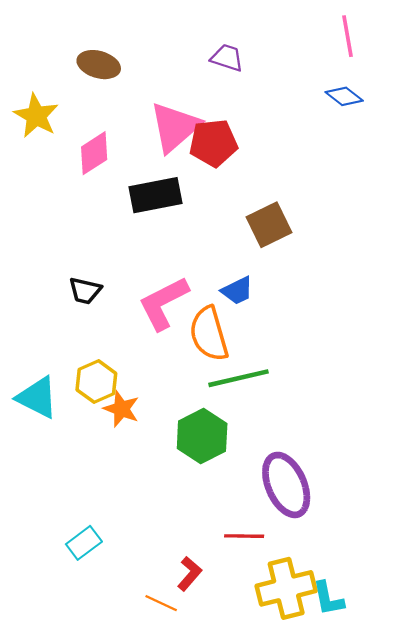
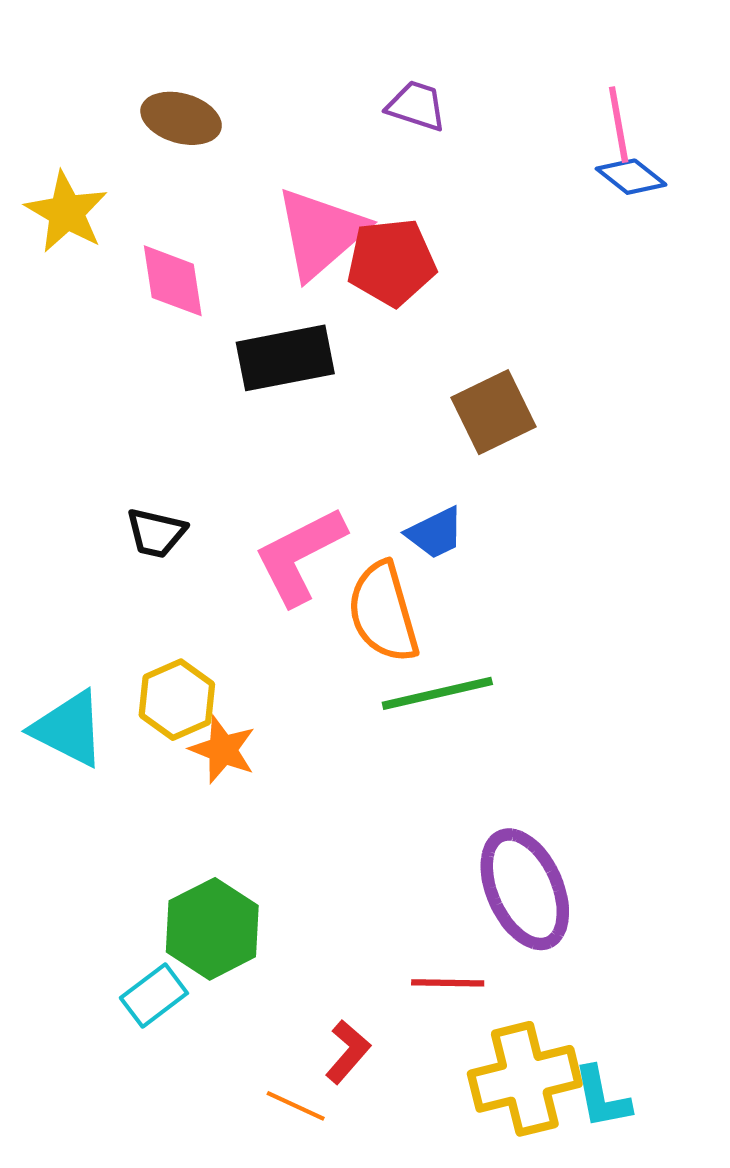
pink line: (348, 36) -> (619, 125), moved
pink diamond: (94, 153) -> (173, 281), turned -66
green hexagon: (202, 436) -> (212, 929), moved

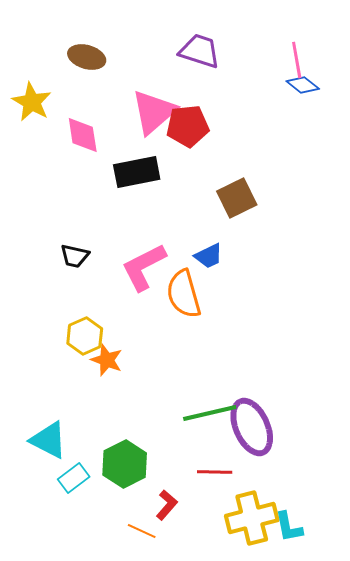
purple trapezoid: (416, 106) -> (200, 51), size x1.4
green line: (437, 693) -> (210, 413), moved
cyan triangle: (69, 729) -> (49, 440), moved
green hexagon: (212, 929) -> (125, 464), moved

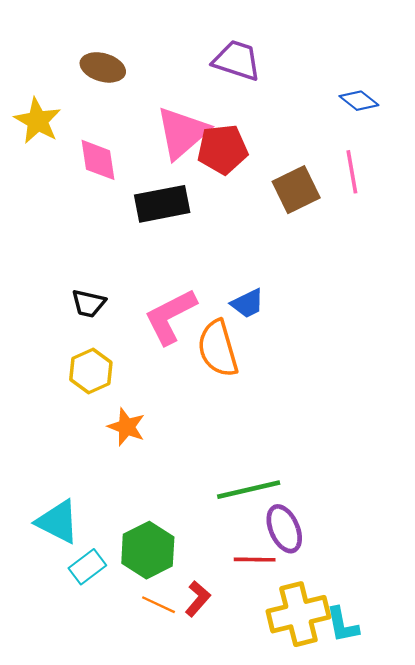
pink line: (297, 60) -> (352, 172), moved
brown square: (237, 198) -> (296, 190), moved
yellow hexagon: (85, 336) -> (91, 371), moved
purple ellipse: (252, 427) -> (284, 529), moved, size x0.7
orange line: (142, 531) -> (159, 605), moved

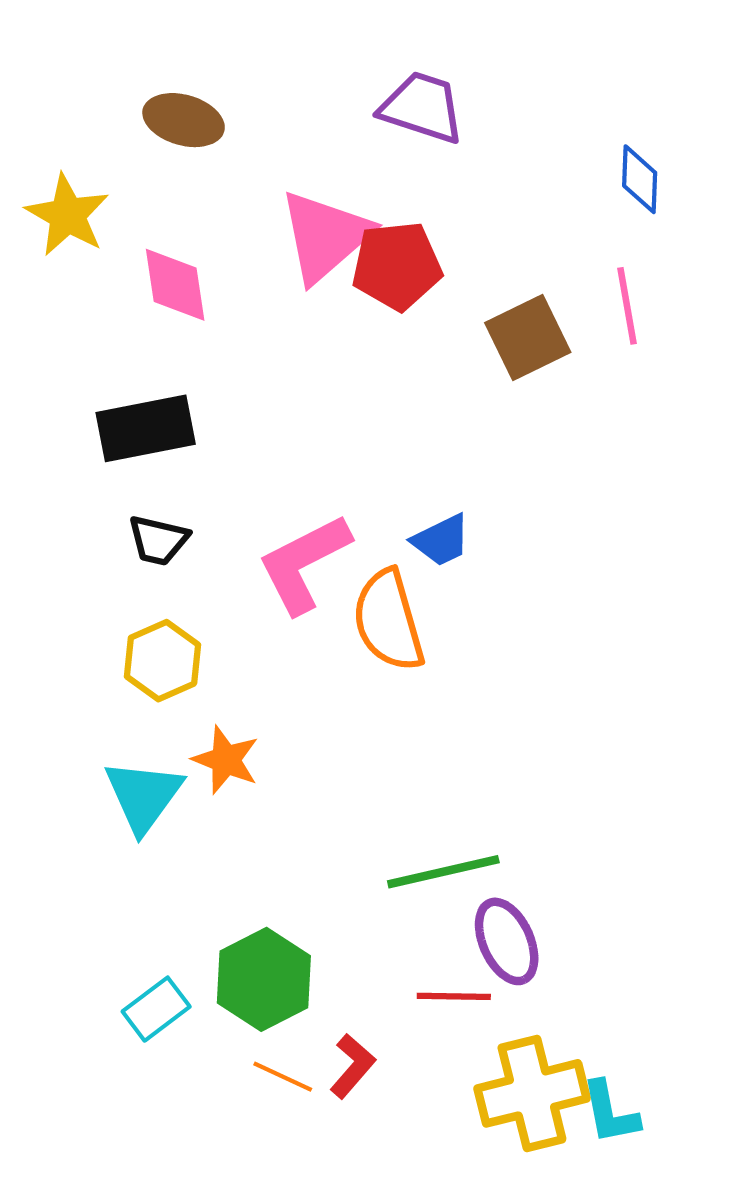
blue diamond: (359, 101) -> (640, 179), turned 54
black rectangle: (162, 204) -> (146, 428), moved
cyan triangle: (58, 522) -> (143, 796), moved, turned 39

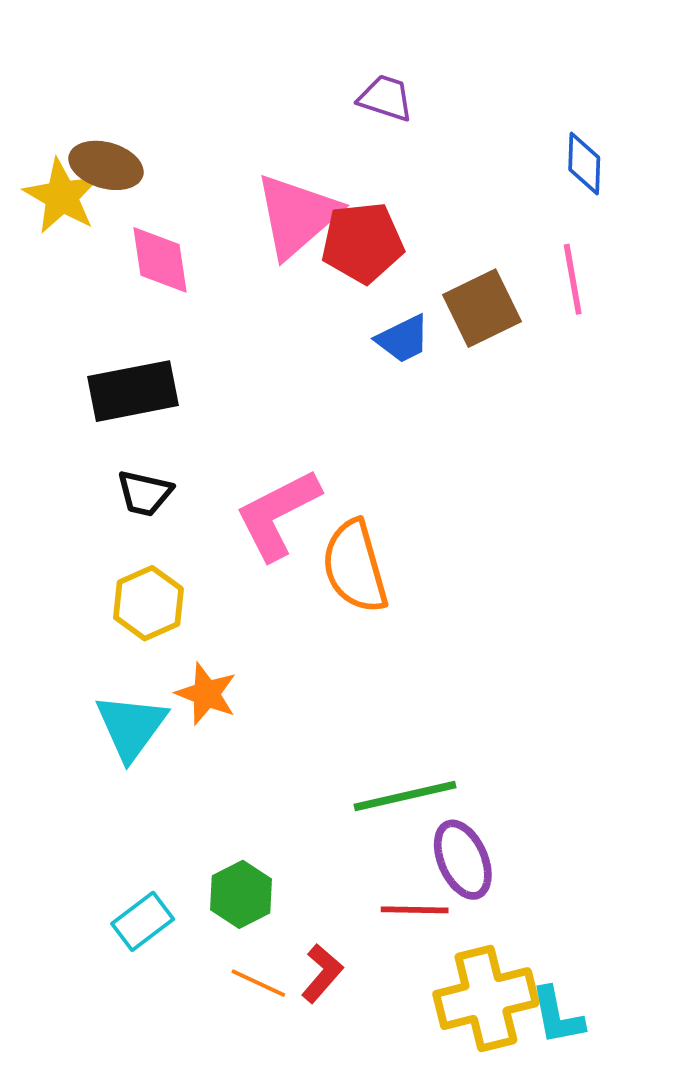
purple trapezoid: (422, 107) -> (386, 98), size x0.7
brown ellipse: (184, 120) -> (106, 165), moved
blue trapezoid: (441, 540) -> (403, 339), moved
green hexagon: (264, 979) -> (241, 894), size x0.7

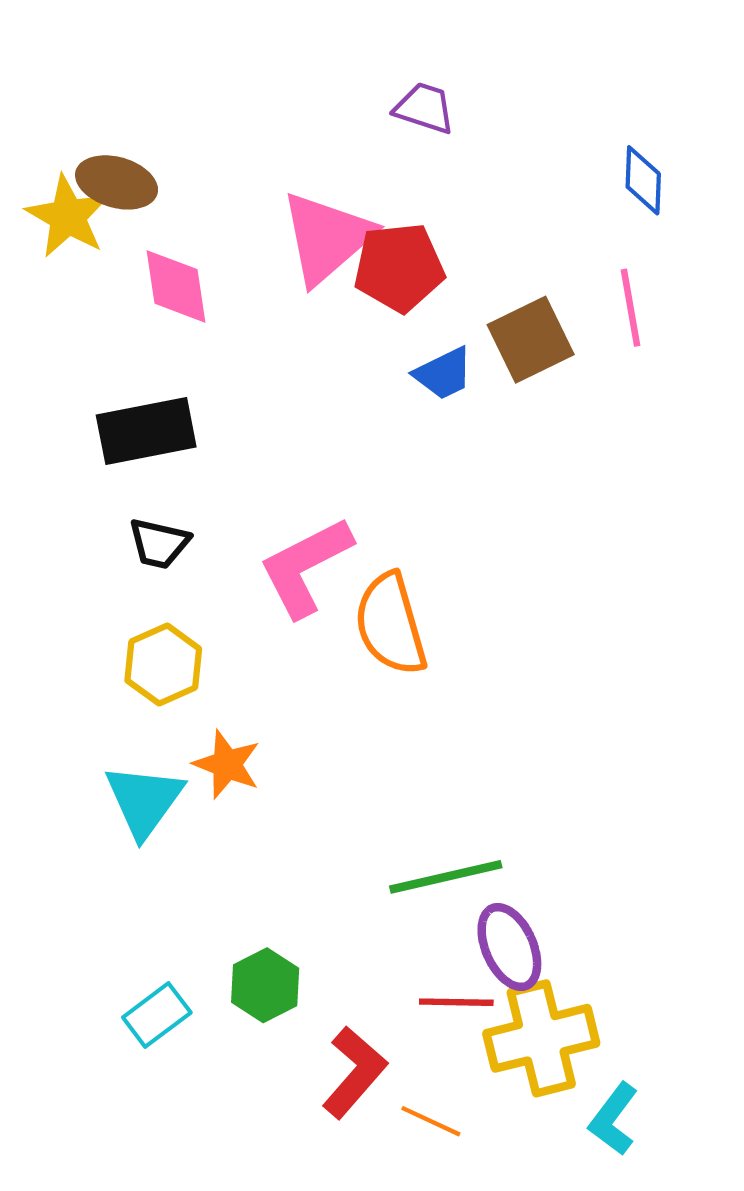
red L-shape: (322, 973) -> (354, 1072), size x1.4
orange line: (258, 983) -> (431, 1121), moved
yellow cross: (486, 999) -> (541, 1038), moved
cyan L-shape: (557, 1016) -> (613, 1119), turned 48

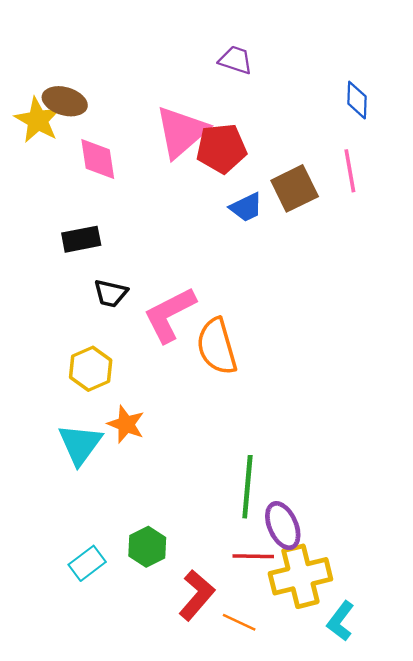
black rectangle: (146, 431) -> (81, 239), size x0.7
black trapezoid: (159, 543) -> (111, 293), moved
green line: (446, 877) -> (247, 487), turned -72

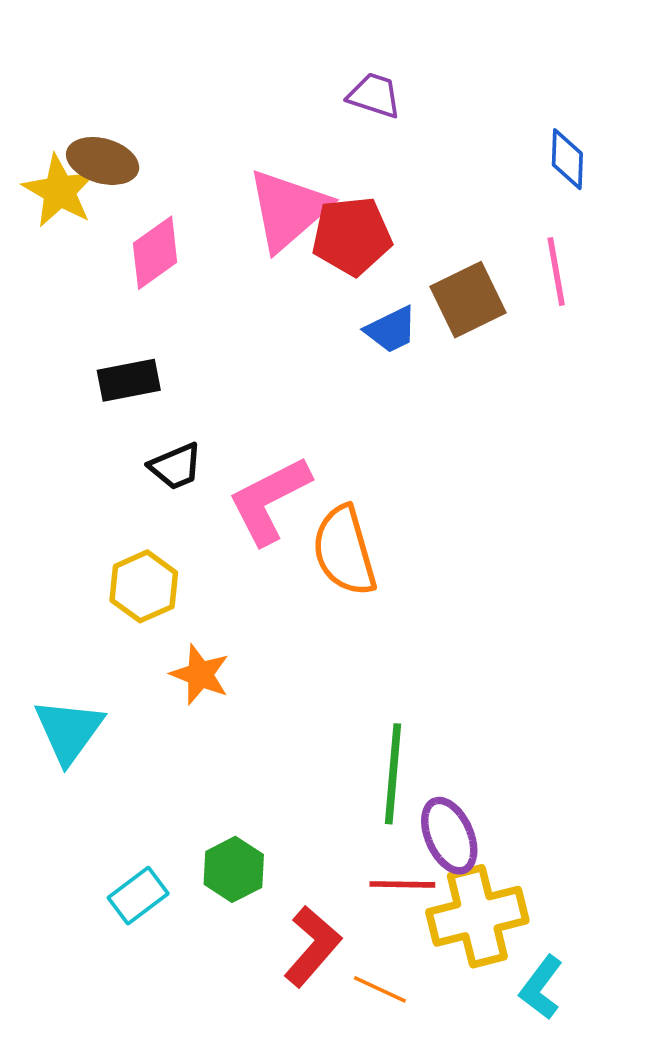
pink diamond: (98, 159) -> (155, 253), turned 63
black trapezoid: (111, 293) -> (176, 466), turned -36
cyan triangle: (80, 444) -> (69, 731), moved

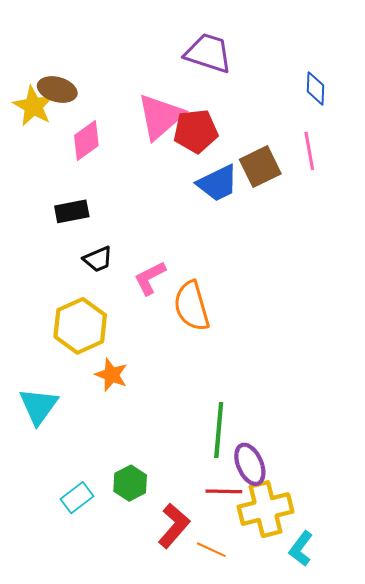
purple trapezoid: (374, 95) -> (208, 53), size x1.6
blue trapezoid: (391, 330) -> (218, 183), size x1.4
pink L-shape: (269, 500) -> (150, 278), size x0.7
yellow hexagon: (144, 586) -> (80, 326), size x1.4

